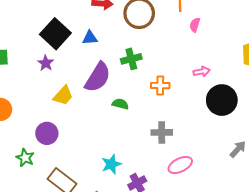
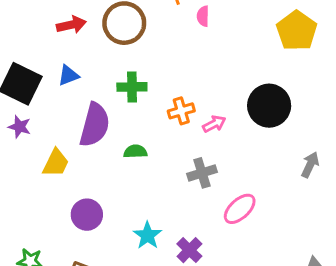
green cross: (131, 59) -> (132, 87), turned 30
pink arrow: (202, 72) -> (214, 124), moved
purple circle: (47, 133) -> (87, 215), moved

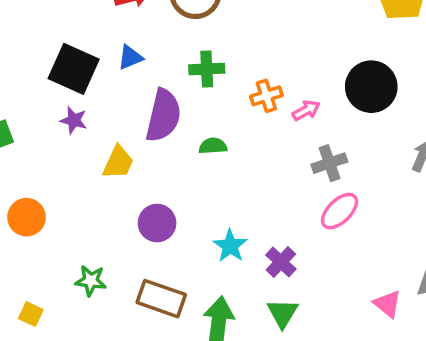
gray cross: (202, 173) -> (329, 163), moved

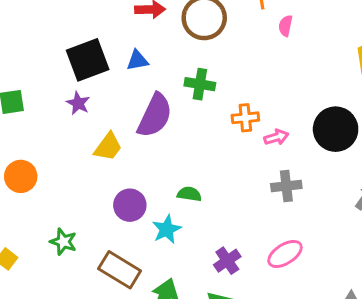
black square: (74, 69) -> (88, 60), turned 33
green semicircle: (213, 146) -> (189, 194), moved
pink ellipse: (339, 211) -> (285, 254), moved
cyan star: (230, 246) -> (167, 229), moved

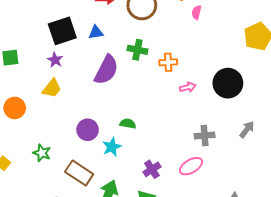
orange cross: (245, 118) -> (168, 62), moved
yellow trapezoid: (108, 147) -> (52, 88), moved
gray cross: (286, 186) -> (205, 135), moved

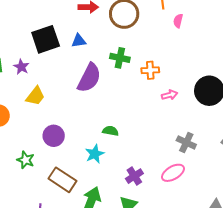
purple star: (55, 60) -> (21, 67), moved
purple circle: (88, 130) -> (54, 136), moved
gray cross: (205, 135) -> (186, 143), turned 30

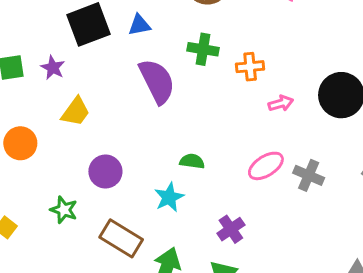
purple semicircle: (89, 78) -> (157, 81), turned -52
pink ellipse: (173, 173) -> (266, 166), moved

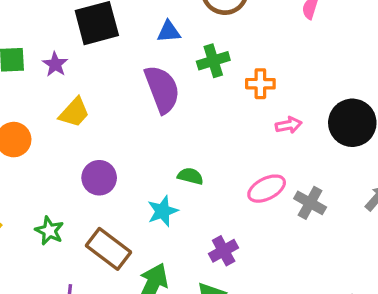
blue triangle: (139, 25) -> (169, 32), moved
green cross: (203, 49) -> (213, 61), turned -32
green star: (64, 210) -> (49, 231), moved

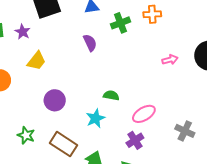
orange cross: (260, 84) -> (152, 14), moved
purple semicircle: (162, 89) -> (90, 43), size x0.6
pink ellipse: (267, 189) -> (144, 114), moved
gray cross: (310, 203) -> (185, 131), moved

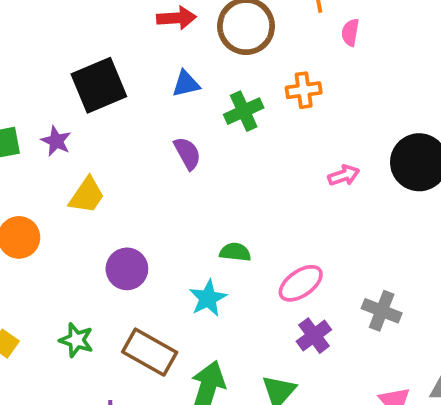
purple cross: (135, 140) -> (314, 336), moved

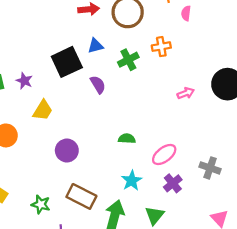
black square: (99, 85) -> (67, 62), moved
cyan star: (208, 298) -> (132, 181), moved
green star: (76, 340) -> (41, 204), moved

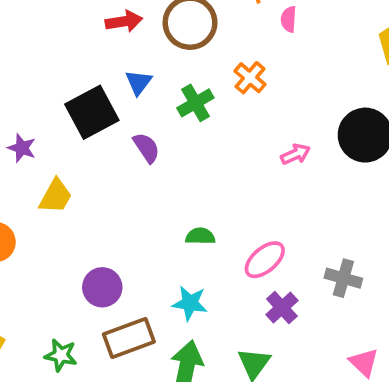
blue triangle: (95, 46) -> (139, 82), turned -35
orange cross: (161, 47) -> (250, 78), turned -36
purple circle: (67, 151) -> (102, 287), moved
cyan star: (132, 181) -> (190, 303), moved, turned -30
brown rectangle: (81, 196) -> (129, 338), turned -44

